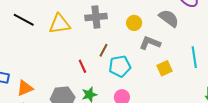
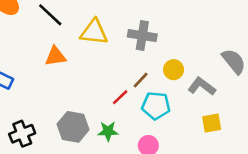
yellow circle: (134, 23) -> (174, 70), moved
red line: (82, 66) -> (120, 97), moved, turned 56
orange triangle: (25, 88) -> (56, 56), moved

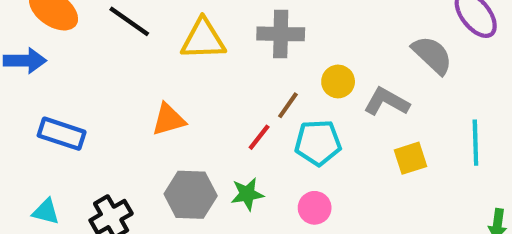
orange triangle: (56, 56) -> (168, 120), moved

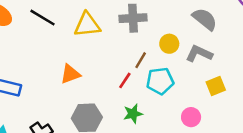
gray semicircle: (432, 55) -> (205, 19), moved
green star: (247, 194) -> (133, 114), moved
pink circle: (315, 208) -> (191, 117), moved

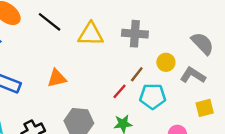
orange triangle: (70, 74) -> (57, 78), moved

